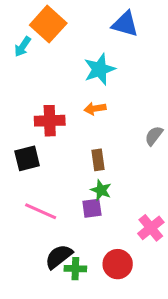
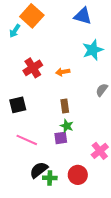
cyan star: (100, 69) -> (93, 50), moved
red cross: (50, 121) -> (33, 68), moved, turned -30

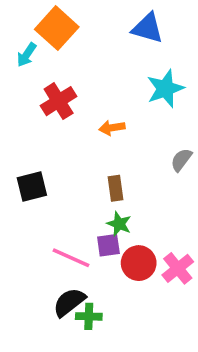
red cross: (33, 68) -> (59, 101), moved
pink line: (27, 140) -> (71, 258), moved
red circle: (78, 175) -> (139, 263), moved

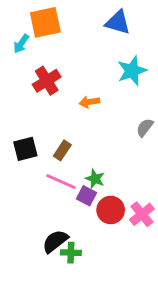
orange square: (57, 28) -> (45, 22), turned 36
brown rectangle: (115, 188) -> (62, 150), moved, turned 42
purple square: (108, 245) -> (86, 196), turned 36
pink line: (71, 258) -> (61, 182), moved

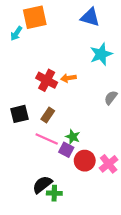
red cross: (47, 81) -> (47, 80), moved, turned -30

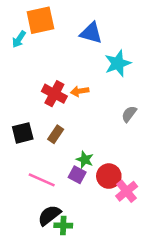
blue triangle: (90, 17) -> (91, 33), moved
pink line: (47, 139) -> (42, 180), moved
red circle: (85, 161) -> (109, 176), moved

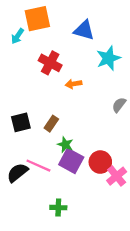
red cross: (54, 94) -> (50, 63), moved
green star: (85, 160) -> (65, 145), moved
purple square: (77, 175) -> (71, 161), size x1.5
black semicircle: (49, 215) -> (17, 173), moved

